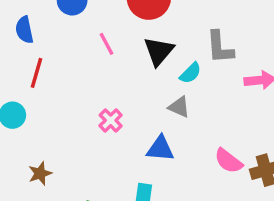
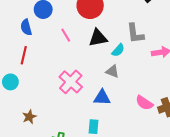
blue semicircle: (24, 30) -> (26, 27), moved
black triangle: (159, 51) -> (98, 38), turned 42
pink cross: (111, 120) -> (71, 82), size x1.6

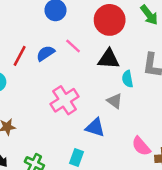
blue semicircle: (26, 27) -> (46, 53), moved, turned 56
pink line: (66, 35) -> (73, 46), turned -32
cyan semicircle: (118, 50) -> (128, 79), turned 112

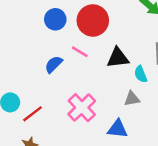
red circle: (110, 20) -> (93, 20), moved
red line: (20, 56) -> (32, 114), moved, turned 35
gray triangle: (115, 101) -> (132, 99), turned -35

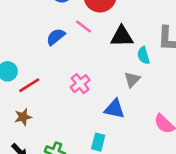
gray triangle: (132, 99) -> (132, 80), turned -42
pink cross: (82, 108) -> (80, 84), size x0.7

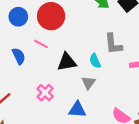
black triangle: (122, 36) -> (67, 62), moved
blue semicircle: (56, 37) -> (19, 56), turned 112

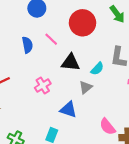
red circle: (51, 16) -> (83, 23), moved
cyan semicircle: (95, 61) -> (97, 69), turned -128

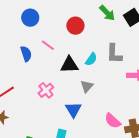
red circle: (83, 23) -> (75, 26), size x0.7
cyan semicircle: (97, 69) -> (91, 59), moved
blue triangle: (68, 110) -> (73, 110), turned 48

